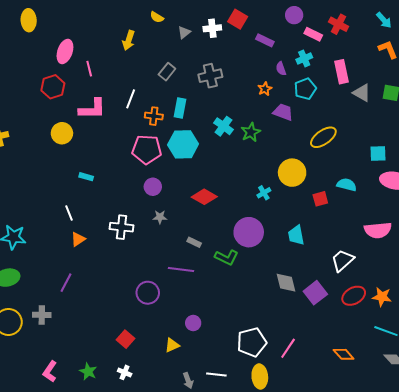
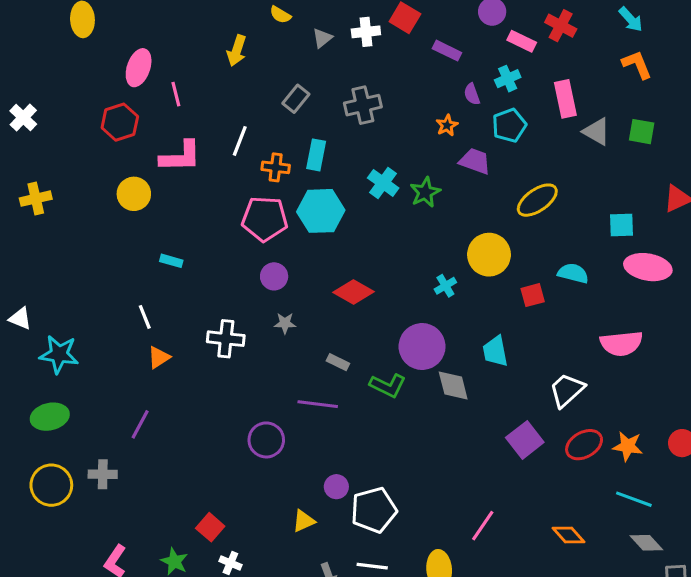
gray diamond: (286, 283) -> (453, 385), moved
red square: (126, 339) -> (210, 527), moved
white pentagon: (252, 342) -> (374, 510), moved

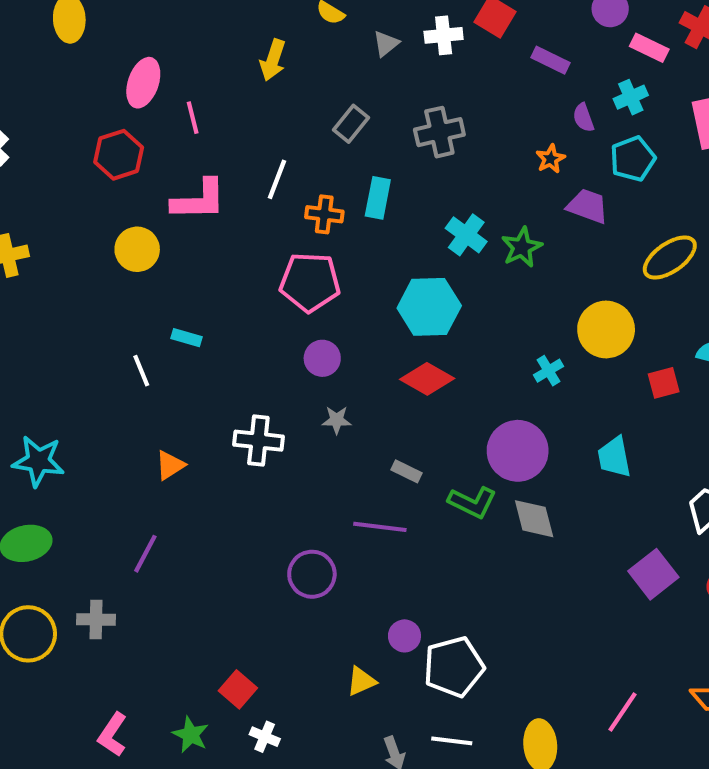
cyan hexagon: (321, 211) -> (429, 307), moved
white line: (145, 317) -> (141, 371), moved
gray diamond: (453, 385) -> (534, 519), moved
pink line: (483, 526) -> (622, 712), moved

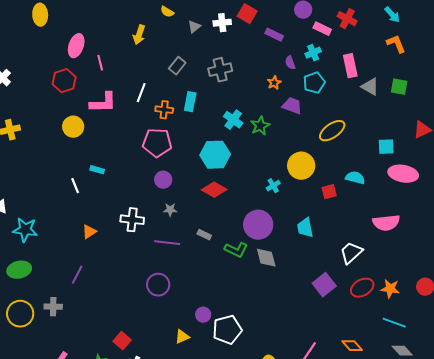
purple line: (380, 527) -> (167, 243), moved

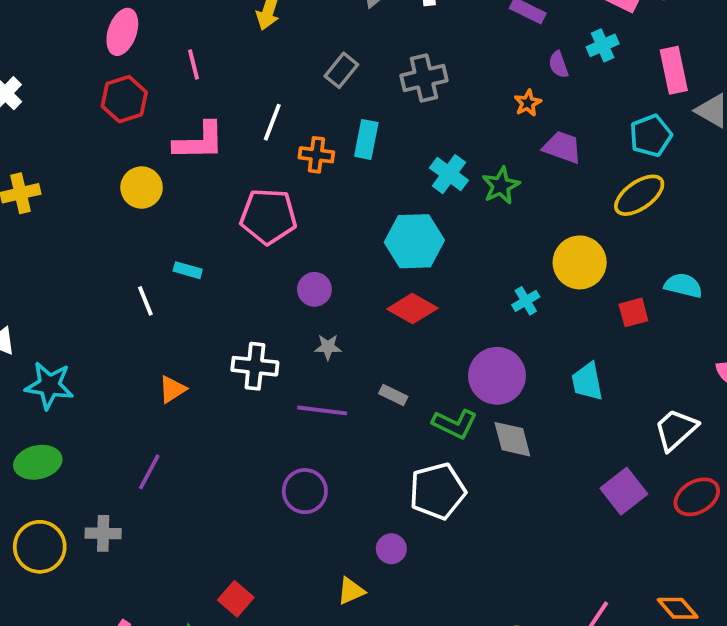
pink ellipse: (76, 46) -> (122, 32), moved
cyan pentagon: (314, 83) -> (651, 136), moved
pink pentagon: (157, 143) -> (268, 216), moved
white pentagon: (227, 330) -> (437, 491), moved

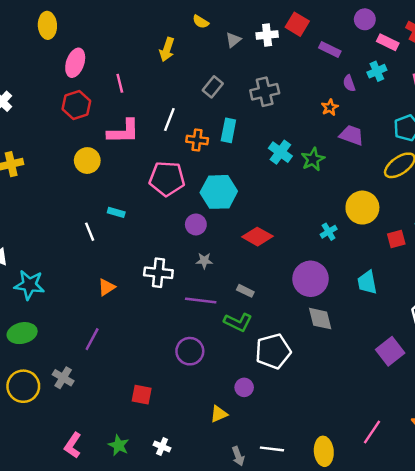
cyan hexagon: (414, 241) -> (219, 192), moved
green L-shape: (455, 424) -> (238, 322), moved
gray cross: (103, 533) -> (63, 378), turned 30
red square: (236, 599) -> (142, 395), moved, turned -30

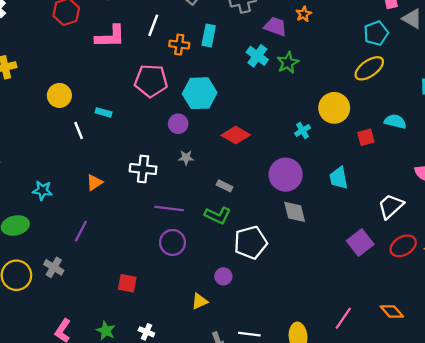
purple trapezoid: (352, 135) -> (275, 26), moved
yellow circle: (87, 161) -> (59, 95), moved
cyan star: (29, 285) -> (42, 190), moved, size x0.7
purple line: (201, 300) -> (169, 209), moved

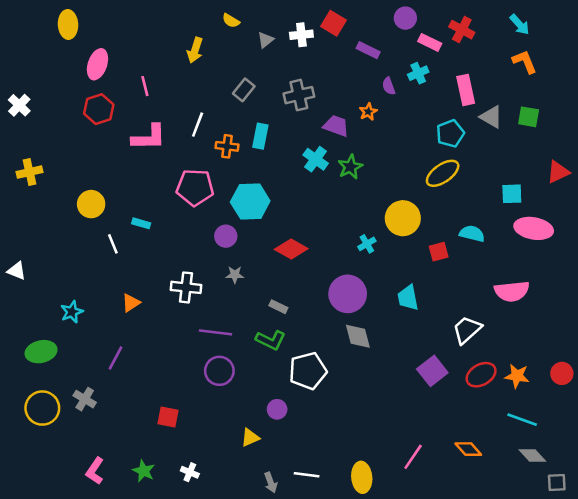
cyan star: (42, 190) -> (72, 312), turned -30

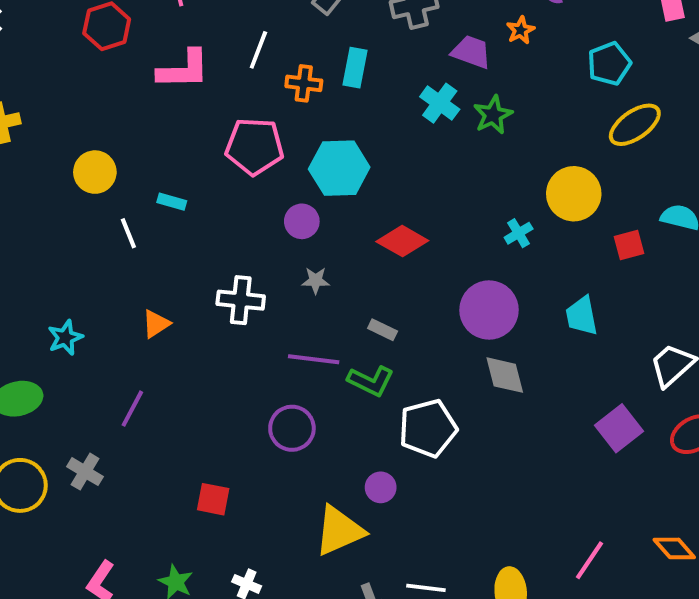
cyan pentagon: (450, 134) -> (609, 64), moved
purple line: (216, 332) -> (314, 359), moved
yellow triangle: (250, 438) -> (339, 531), size x1.8

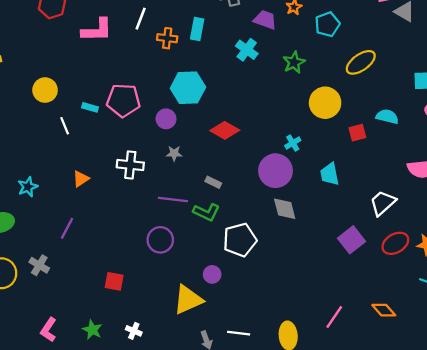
cyan pentagon: (609, 64) -> (327, 24), moved
green star: (493, 115) -> (294, 62), moved
pink pentagon: (254, 146) -> (123, 100), moved
cyan cross: (519, 233) -> (293, 143), moved

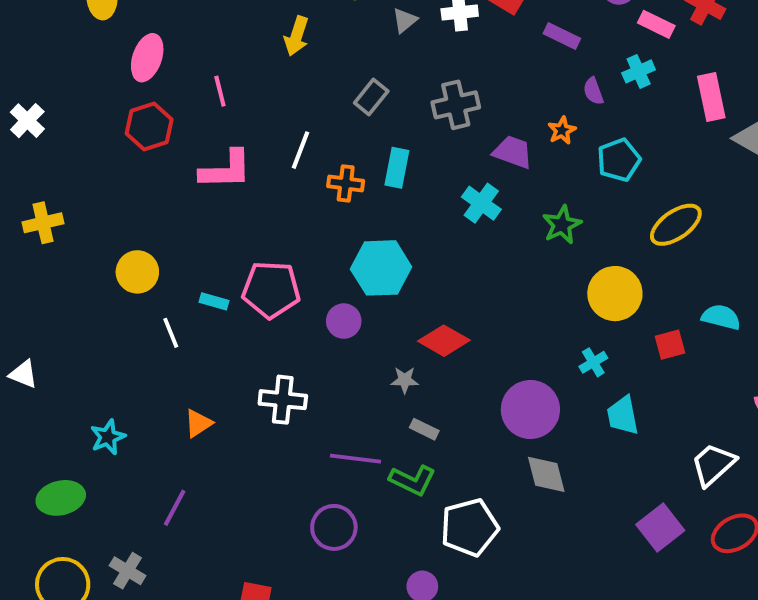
cyan cross: (293, 143) -> (593, 362), moved
gray star: (174, 153) -> (405, 380), moved

